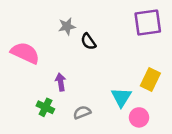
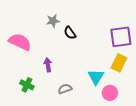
purple square: (148, 23) -> (121, 37), moved
green cross: (45, 107) -> (27, 85), moved

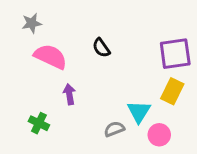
gray star: (53, 21) -> (32, 23), moved
pink semicircle: (20, 42) -> (51, 57), moved
gray semicircle: (65, 89) -> (114, 129), moved

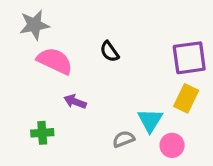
gray star: (32, 23) -> (34, 25), size x1.4
purple arrow: (69, 94) -> (75, 102), turned -60
green cross: (39, 123) -> (42, 133), turned -30

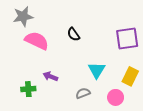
yellow rectangle: (186, 98) -> (130, 76), moved
purple arrow: (75, 102) -> (50, 76), moved
cyan triangle: (150, 120) -> (97, 70), moved

